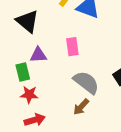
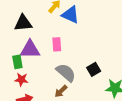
black triangle: (27, 21) -> (23, 23), turned -48
purple triangle: (38, 55) -> (30, 49), size x1.5

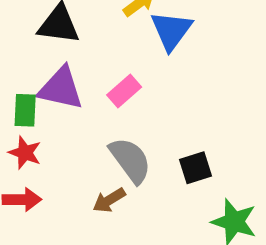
blue triangle: (70, 15) -> (171, 30), turned 30
pink rectangle: (57, 44) -> (124, 91), turned 40

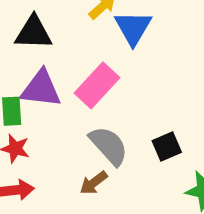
pink rectangle: (124, 91) -> (97, 85), size x1.5

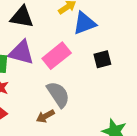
blue triangle: (133, 28) -> (84, 23), turned 30
black square: (167, 146) -> (102, 59), moved

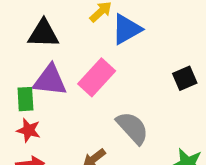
black square: (102, 59) -> (185, 78), moved
gray semicircle: (58, 94) -> (132, 128), moved

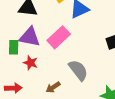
red star: (29, 130) -> (31, 63), moved

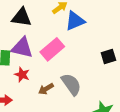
brown arrow: (53, 87) -> (46, 89), moved

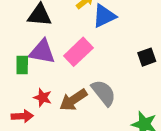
red star: (22, 75) -> (43, 98), moved
brown arrow: (46, 89) -> (73, 100), size x1.5

